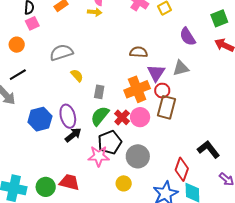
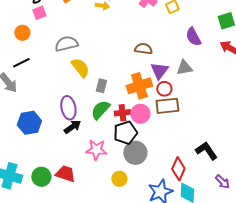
yellow semicircle: (77, 75) -> (80, 68), size x1.5
brown rectangle: (166, 107) -> (167, 106), turned 65
red cross: (122, 117) -> (122, 113), turned 35
blue hexagon: (40, 119) -> (29, 123), moved
black pentagon: (110, 142) -> (125, 133), moved

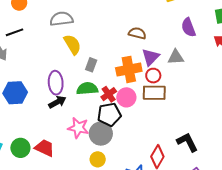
green semicircle: (100, 110) -> (87, 89), turned 35
red cross: (122, 113) -> (109, 94), turned -35
gray circle: (135, 153) -> (101, 134), moved

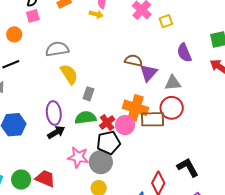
purple triangle: (150, 57) -> (148, 73), moved
orange cross: (129, 69) -> (136, 108), moved, turned 30
red circle: (153, 76) -> (172, 108), moved, size x1.5

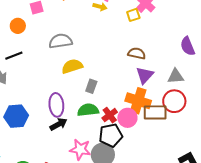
yellow square: (166, 21) -> (133, 15), moved
purple triangle: (148, 73) -> (145, 75), moved
yellow semicircle: (69, 74) -> (72, 66), turned -75

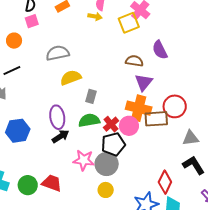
yellow square: (133, 15) -> (129, 23), size x1.5
purple semicircle: (188, 46) -> (160, 50), moved
gray triangle: (176, 76) -> (191, 138), moved

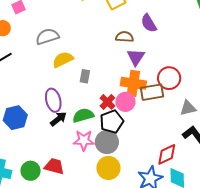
green semicircle: (89, 120) -> (83, 115), moved
red diamond: (165, 182) -> (167, 154), turned 45
yellow circle: (106, 190) -> (108, 168), size x1.5

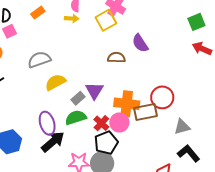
purple triangle: (136, 57) -> (94, 91), moved
gray rectangle: (85, 76) -> (78, 98), turned 40
green semicircle: (83, 115) -> (76, 118), moved
black arrow: (58, 119) -> (53, 142), size x1.4

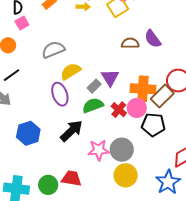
purple semicircle: (140, 43) -> (153, 39), moved
brown rectangle: (146, 112) -> (162, 96), turned -30
purple ellipse: (47, 123) -> (60, 94), moved
black pentagon: (106, 143) -> (153, 125), moved, turned 30

